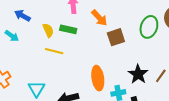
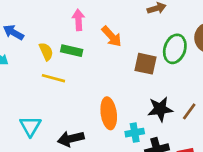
brown square: (116, 37) -> (145, 64), moved, turned 30
black star: (138, 74) -> (160, 109), turned 30

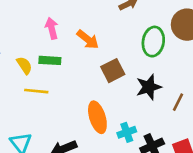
brown square: (145, 64) -> (113, 71), moved, turned -30
black star: (160, 109) -> (149, 87), moved

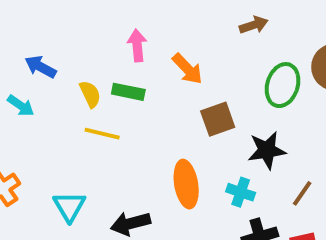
brown line: (178, 102) -> (302, 193), moved
cyan cross: (127, 132) -> (241, 192), moved, turned 30

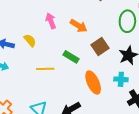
green rectangle: (128, 92) -> (71, 57), moved, turned 35
yellow semicircle: (90, 94) -> (30, 40), moved

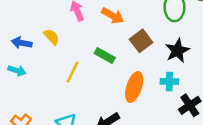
yellow line: (45, 69) -> (73, 72), turned -60
orange ellipse: (93, 83) -> (134, 87), turned 45

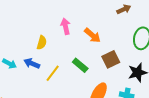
yellow semicircle: (52, 37) -> (42, 43), turned 48
blue arrow: (22, 43) -> (32, 63), moved

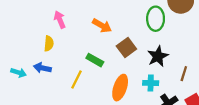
pink arrow: (66, 26) -> (60, 20), moved
yellow line: (53, 73) -> (77, 80), moved

